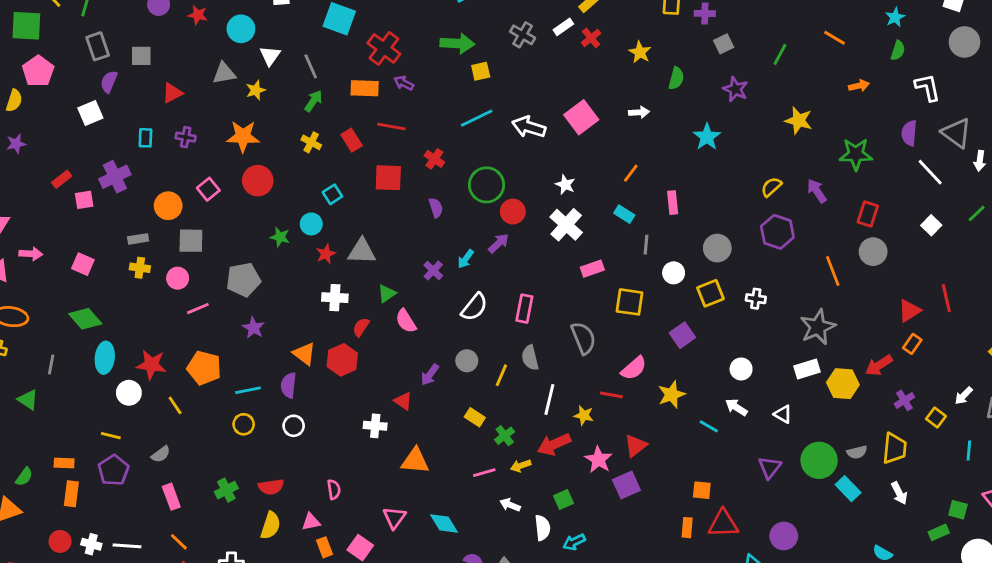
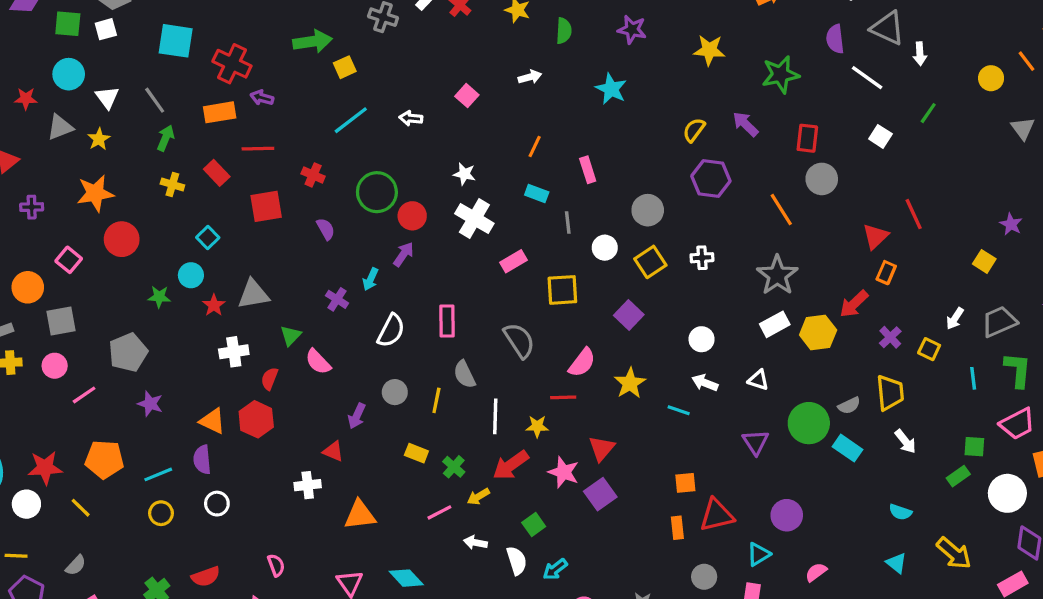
red star: (198, 15) -> (26, 99), moved
pink square: (581, 117) -> (467, 96), size x0.6
white arrow: (529, 127) -> (411, 118), size x0.6

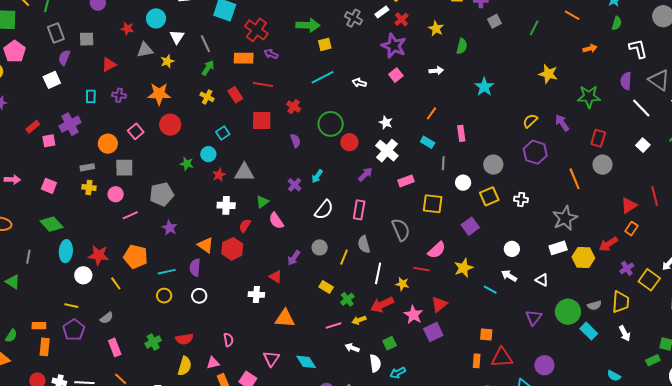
purple star: (632, 30) -> (394, 46), moved, size x1.4
purple arrow: (404, 254) -> (365, 174), moved
yellow square: (929, 349) -> (649, 280), size x1.5

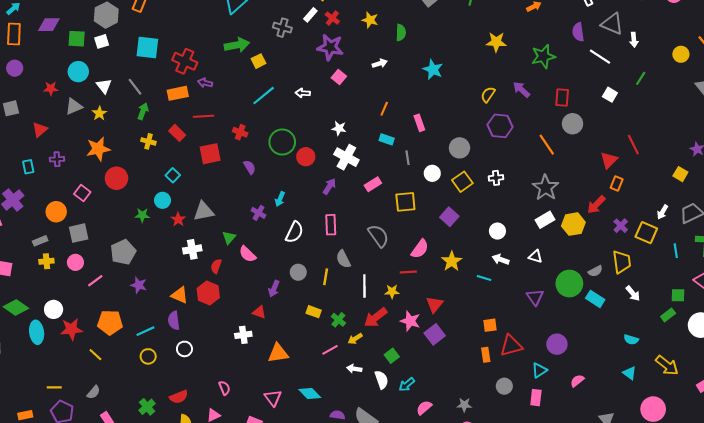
white circle: (83, 275) -> (54, 309), moved

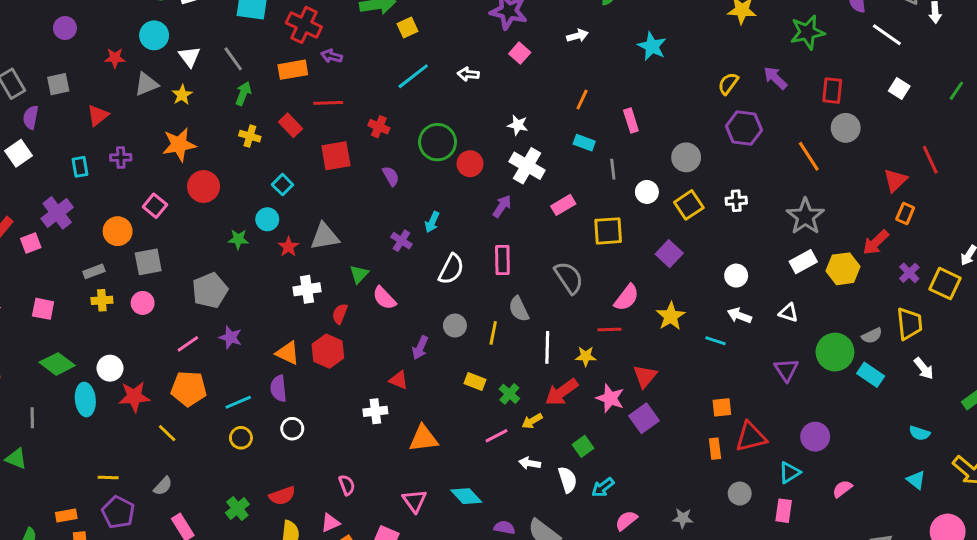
green line: (641, 78) -> (956, 91), moved
pink line: (95, 281) -> (188, 344), moved

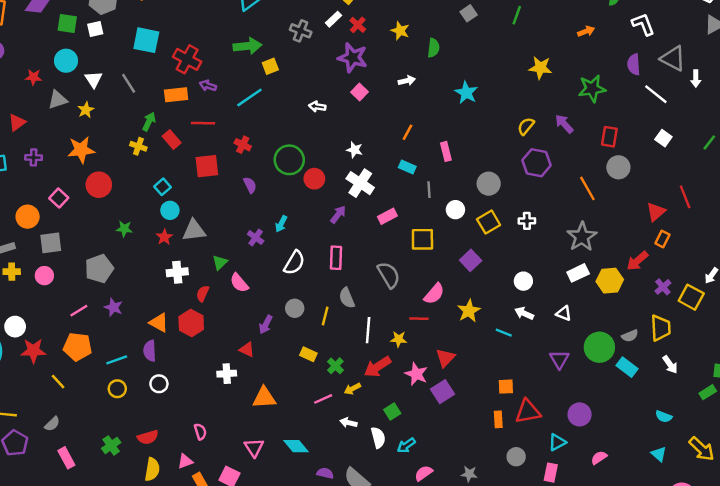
cyan line: (413, 76) -> (249, 97), moved
green arrow: (243, 94) -> (149, 122), moved
cyan circle: (267, 219) -> (170, 210), moved

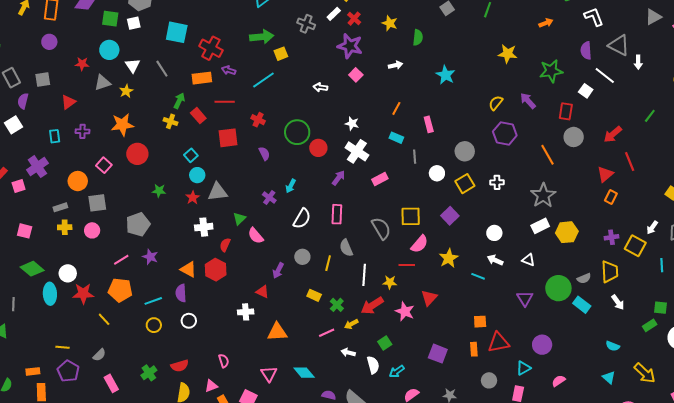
white square: (663, 138) -> (586, 91), moved
yellow square: (422, 239) -> (411, 216), moved
red arrow: (637, 261) -> (613, 134), moved
purple cross: (663, 287) -> (612, 237), turned 32
purple square: (443, 392) -> (438, 354), moved, turned -36

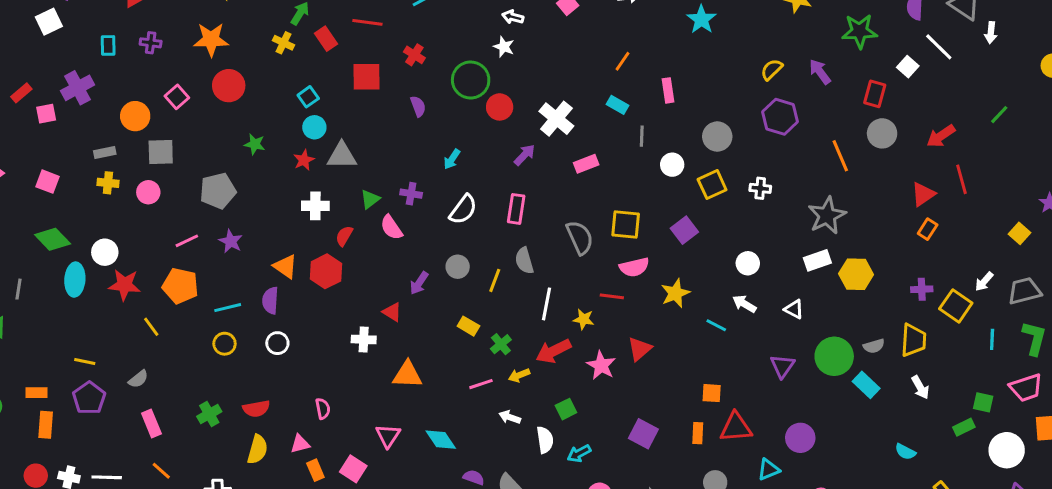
white star: (352, 123) -> (504, 47), moved
purple cross: (269, 198) -> (411, 194), moved, turned -32
pink semicircle: (419, 244) -> (634, 267), turned 30

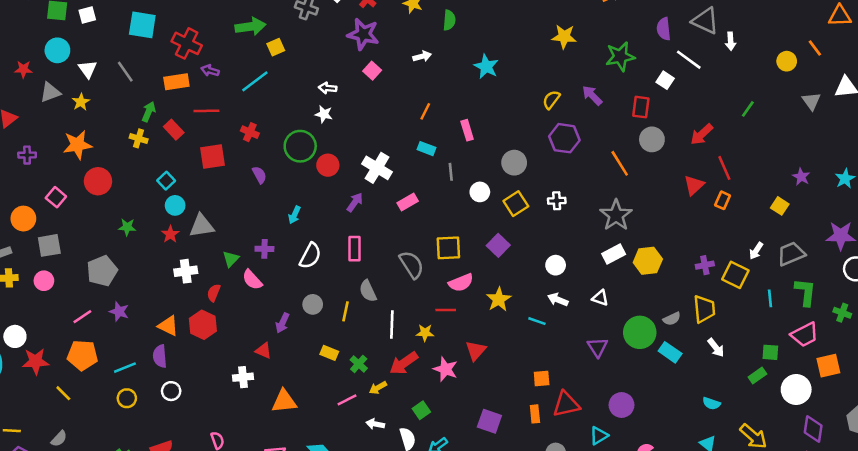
orange rectangle: (928, 229) -> (723, 200), moved

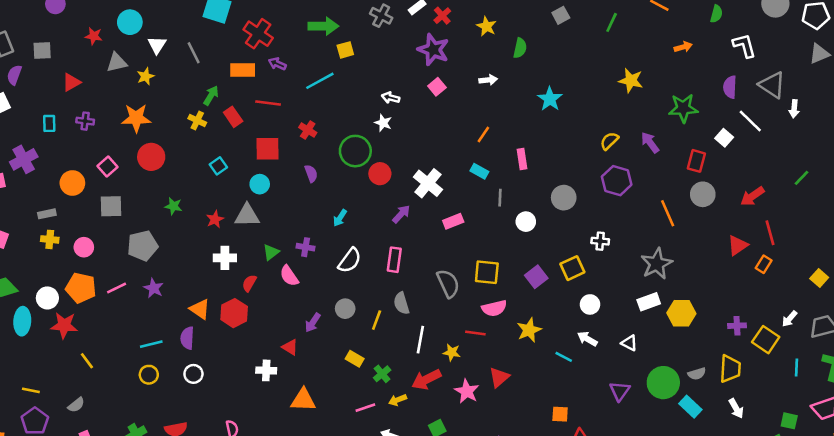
yellow square: (516, 204) -> (572, 268), moved
cyan circle: (175, 205) -> (260, 184), moved
gray square: (49, 245) -> (111, 206), moved
orange pentagon: (83, 355) -> (81, 288), moved

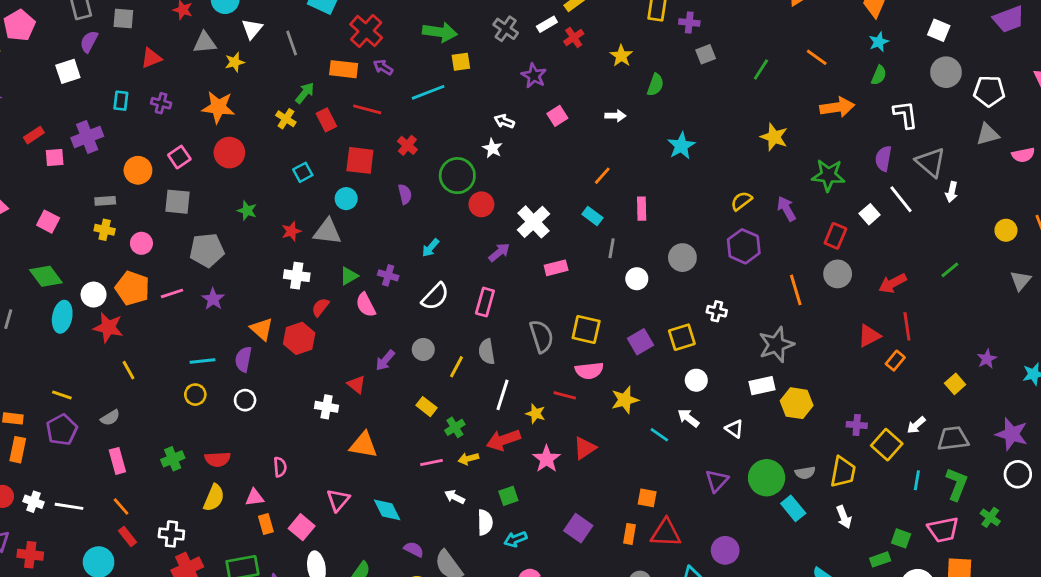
orange arrow: (683, 47) -> (837, 107), size x1.6
purple star: (433, 50) -> (534, 76), moved, size x0.7

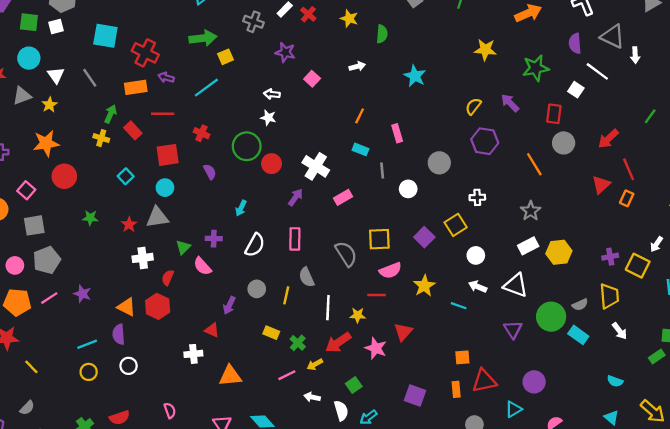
gray pentagon: (207, 250) -> (47, 260), moved
gray star: (776, 345) -> (531, 211), size x0.7
white triangle: (734, 429) -> (516, 285), size x1.6

